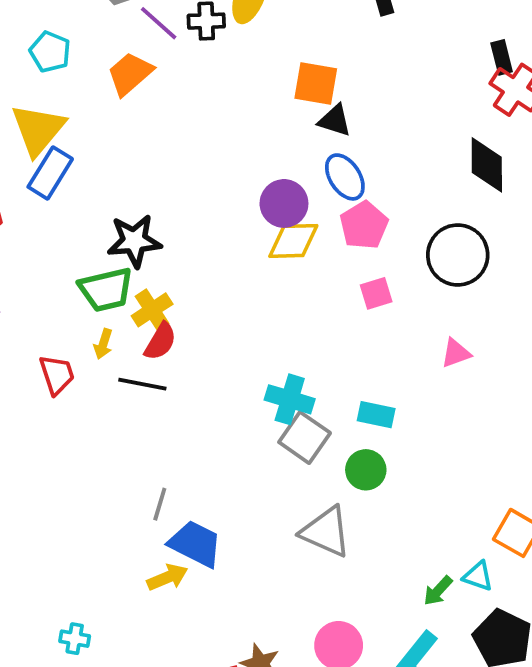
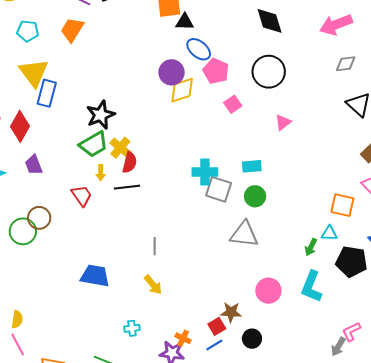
blue trapezoid: (195, 544) -> (95, 276), moved
yellow arrow: (167, 577) -> (153, 285), moved, turned 90

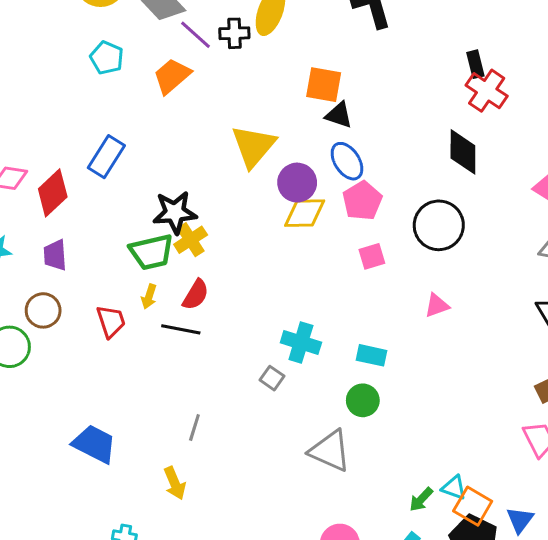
yellow triangle: (34, 73) -> (253, 146), moved
yellow cross: (120, 148) -> (191, 240), moved
gray square: (219, 189) -> (272, 378), moved, size x0.6
orange square: (342, 205) -> (473, 506), moved
brown circle: (39, 218) -> (43, 310), moved

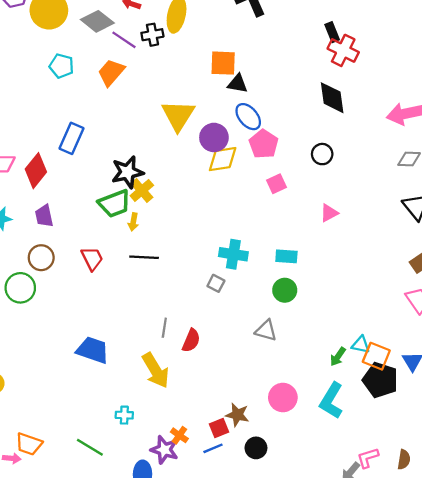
black circle: (439, 225) -> (322, 154), size x0.6
red semicircle: (196, 295) -> (191, 341), moved
yellow arrow: (149, 296) -> (133, 222), moved
gray triangle: (330, 451) -> (266, 331), size x0.7
yellow arrow: (175, 483) -> (156, 370), size x1.5

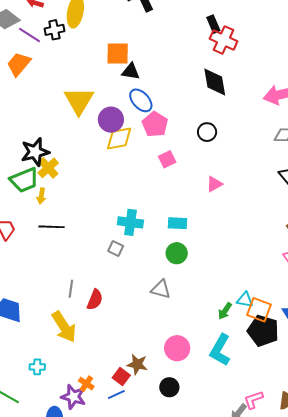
red square: (219, 428) -> (121, 377), turned -30
black circle: (256, 448) -> (169, 387), moved

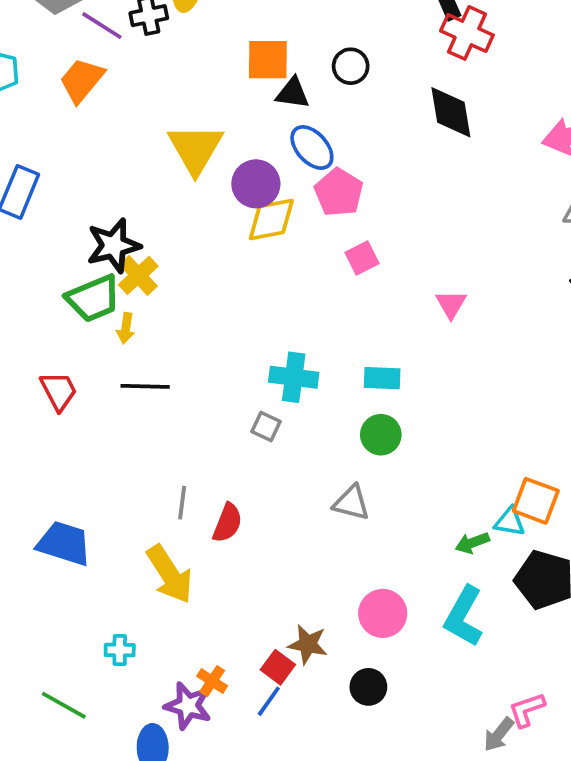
black circle: (207, 132) -> (351, 66), moved
pink triangle: (214, 184) -> (451, 304), turned -30
orange square: (259, 310) -> (536, 501), moved
green arrow: (225, 311) -> (472, 543), turned 36
blue line: (116, 395) -> (269, 701), turned -30

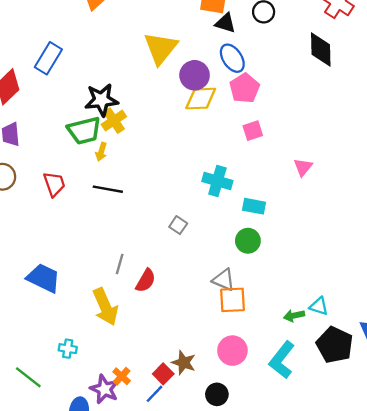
cyan cross: (294, 377) -> (217, 181), moved
orange square: (536, 501) -> (233, 300), moved, turned -32

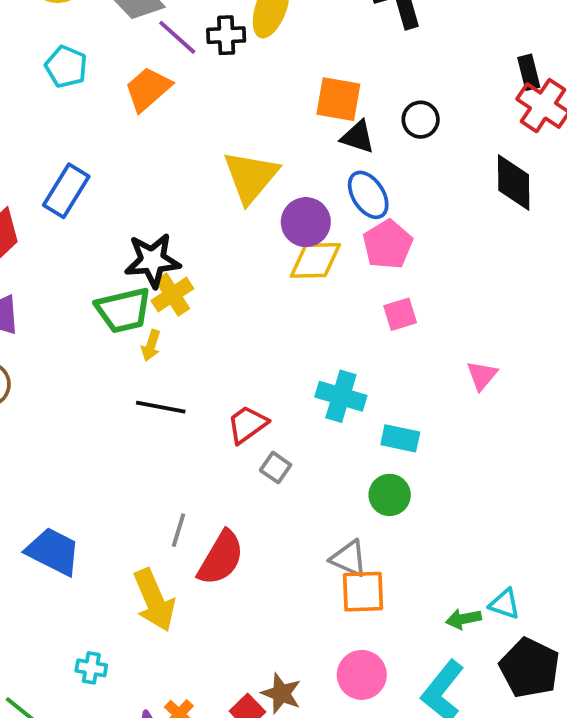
red trapezoid: (54, 184) -> (247, 424), moved, turned -108
red semicircle: (146, 281) -> (221, 558), size x1.4

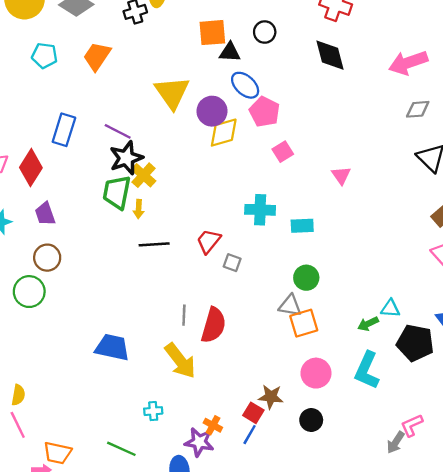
purple line: (177, 37) -> (118, 131), moved
green trapezoid: (123, 310) -> (117, 192), turned 129
green circle: (390, 495) -> (306, 278), moved

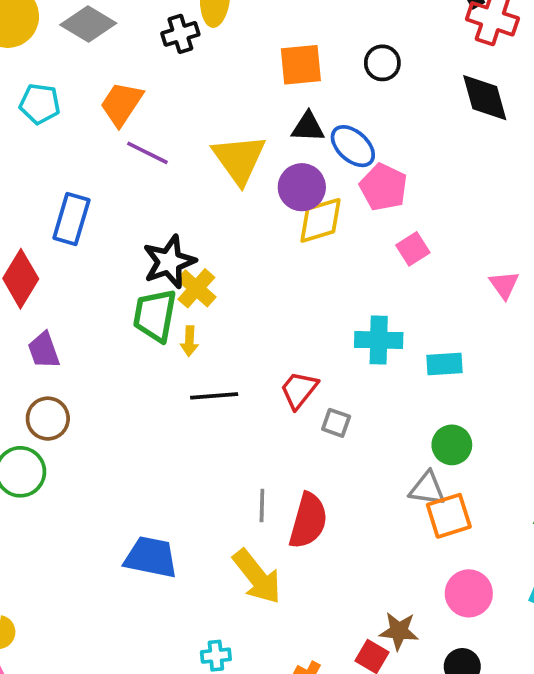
black triangle: (230, 52) -> (308, 127), moved
purple line: (118, 131) -> (147, 153), moved

